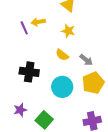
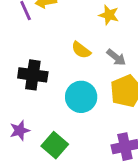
yellow star: (68, 31) -> (109, 15), moved

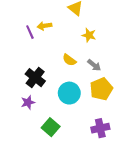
black cross: (33, 75) -> (35, 78), turned 30
purple star: (20, 130) -> (28, 102), moved

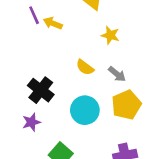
yellow arrow: (44, 26) -> (53, 23), turned 32
purple line: (30, 32) -> (34, 15), moved

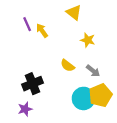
yellow arrow: (53, 23) -> (42, 30), turned 32
black cross: (41, 90) -> (32, 84), turned 30
cyan circle: (85, 110) -> (83, 98), moved

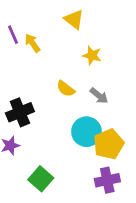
yellow pentagon: (100, 95) -> (109, 144), moved

